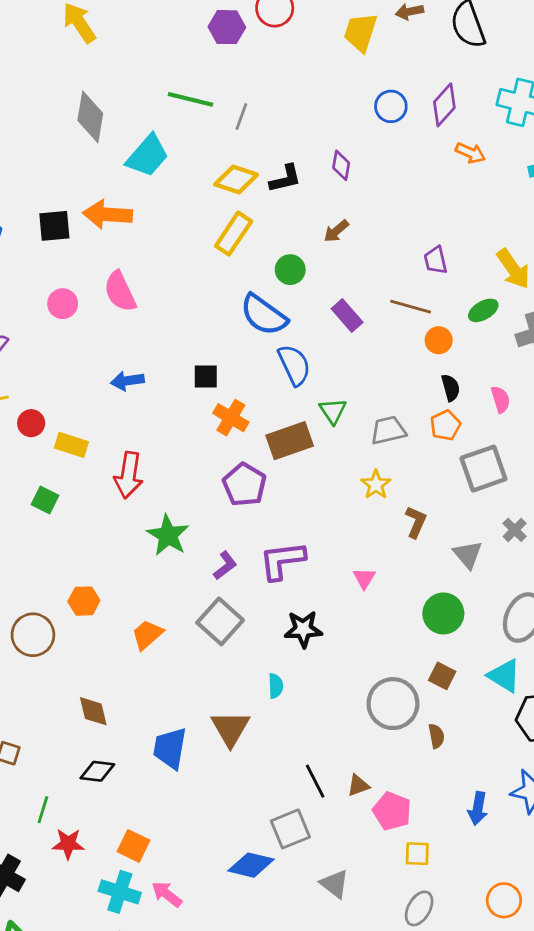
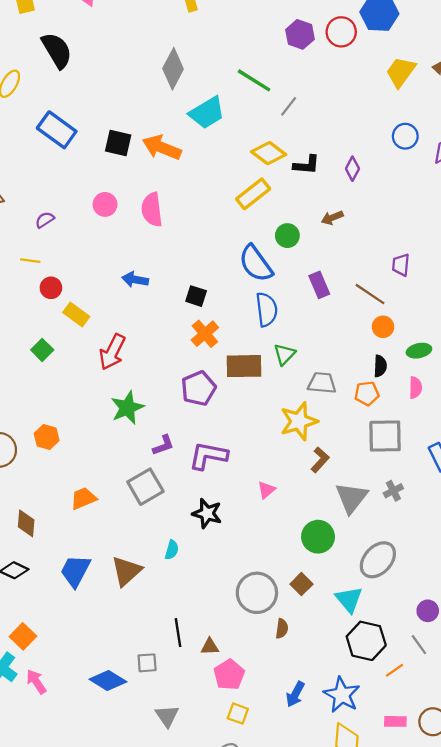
green ellipse: (483, 310) -> (419, 351), moved
yellow star: (376, 485) -> (299, 421), size x1.6
gray triangle: (468, 554) -> (351, 498), size x1.4
orange trapezoid: (147, 635) -> (83, 498), moved
gray square: (290, 829) -> (147, 663), size x0.7

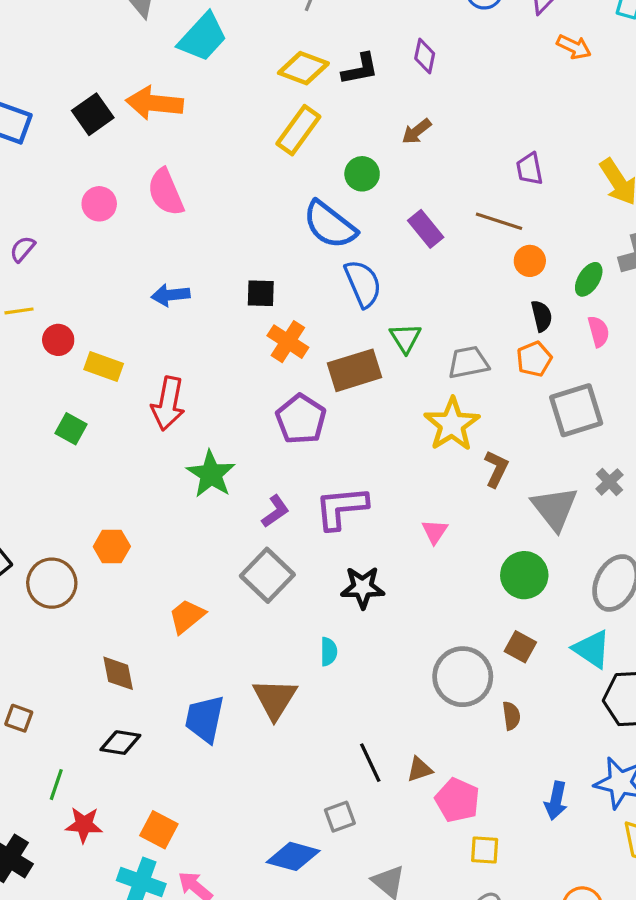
black square: (118, 143) -> (93, 114), turned -32
green ellipse: (419, 351) -> (589, 279), turned -30

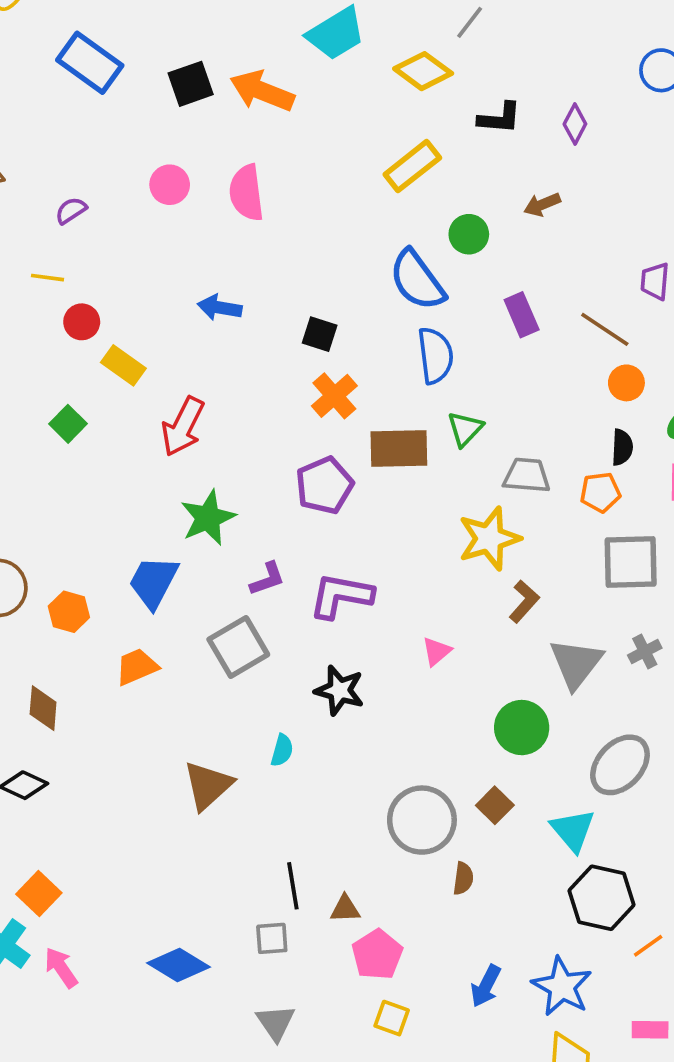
yellow diamond: (303, 68) -> (423, 71), moved
orange hexagon: (112, 546) -> (69, 612), moved
blue trapezoid: (205, 719) -> (153, 582), moved
gray square: (340, 817) -> (272, 938), moved

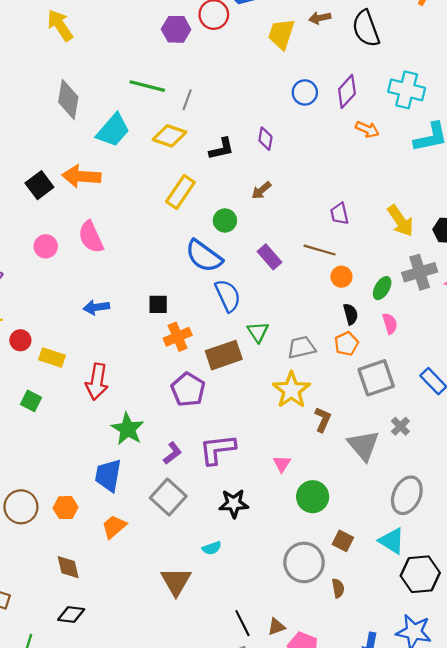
orange cross: (334, 396) -> (178, 337), turned 36
green circle: (522, 728) -> (313, 497), moved
cyan semicircle: (282, 750) -> (212, 548), turned 72

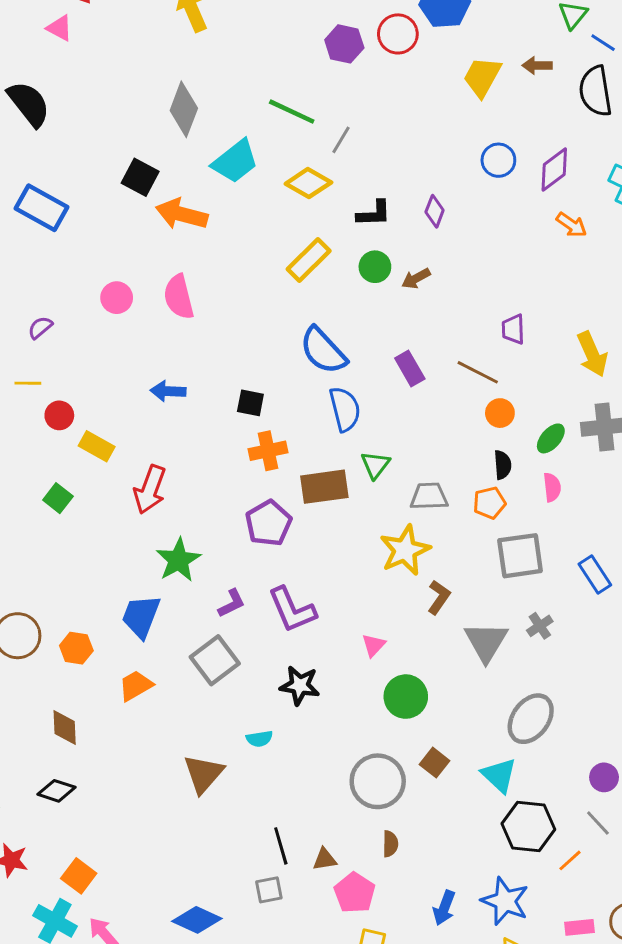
black square: (39, 185) -> (140, 177), moved, turned -36
green circle: (225, 220) -> (375, 267), moved
purple L-shape: (217, 449) -> (292, 610), turned -117
brown semicircle: (338, 588) -> (390, 844), moved

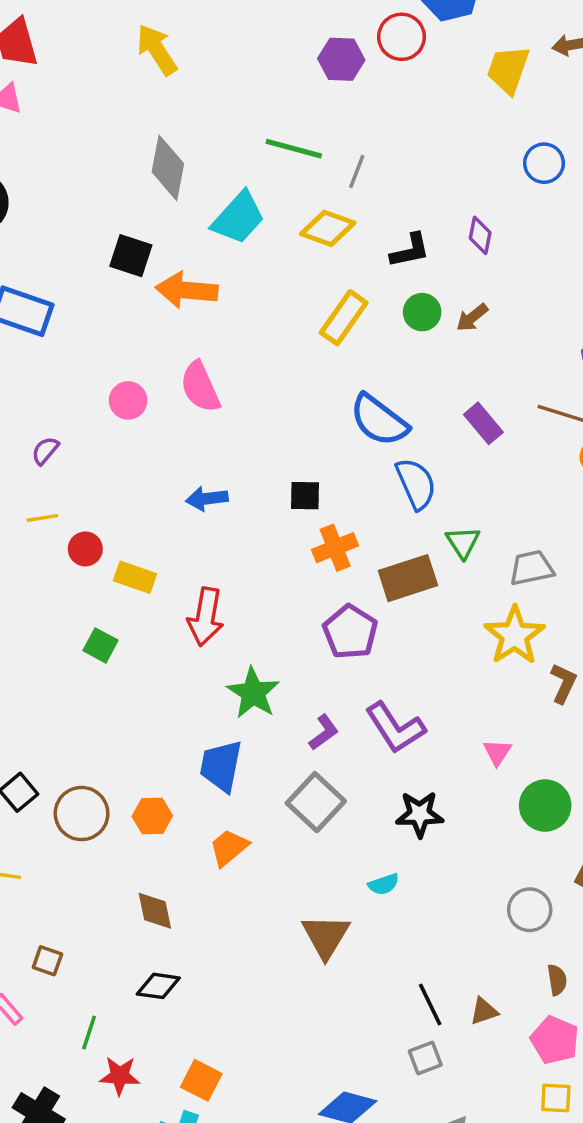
gray circle: (378, 781) -> (530, 910), size x0.7
pink pentagon: (355, 893) -> (555, 1040), moved

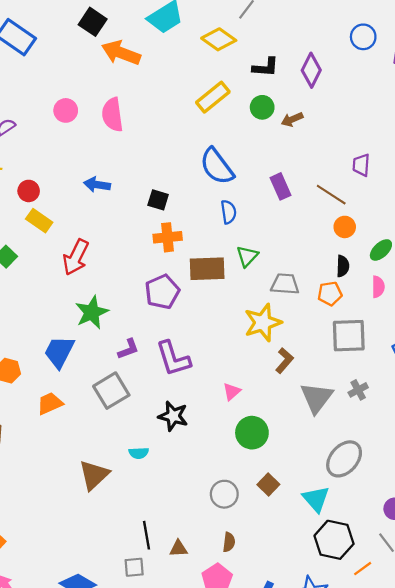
purple diamond: (480, 235) -> (311, 70), size x1.4
blue semicircle: (416, 484) -> (229, 212), size x0.7
red circle: (85, 549) -> (29, 191), moved

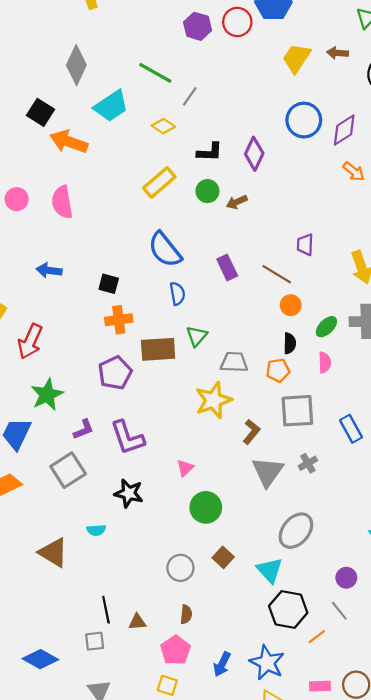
blue circle: (363, 37) -> (304, 120), size x1.4
yellow diamond: (219, 39) -> (163, 126), size x0.7
brown L-shape: (284, 361) -> (251, 432), moved
brown triangle: (94, 475) -> (53, 553), turned -44

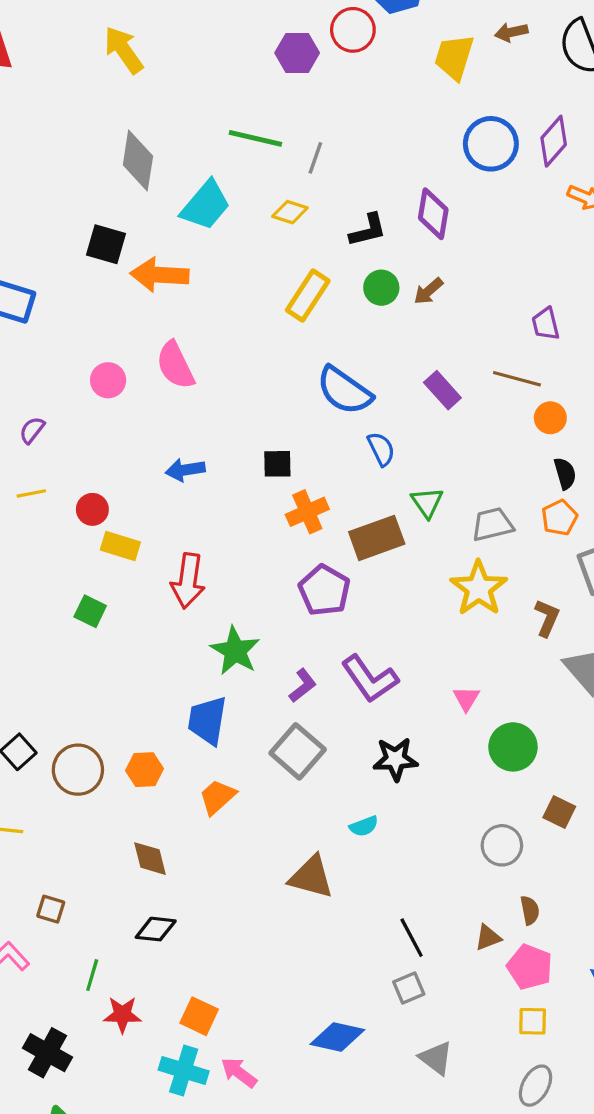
brown triangle: (137, 622) -> (488, 938), moved

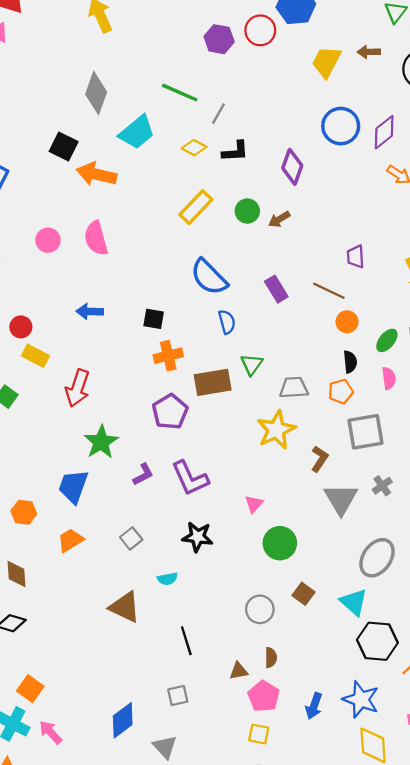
black L-shape: (368, 230) -> (235, 151), moved
gray square: (298, 751) -> (131, 538), moved, size x0.6
black line: (412, 938) -> (186, 641), moved
blue diamond: (337, 1037) -> (123, 720), turned -60
gray triangle: (436, 1058) -> (165, 747), moved

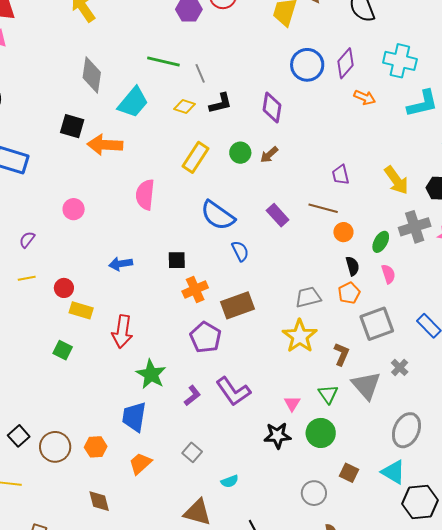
gray line: (218, 114) -> (200, 73), turned -42
pink semicircle: (96, 238) -> (145, 195), moved, turned 32
green triangle: (252, 364) -> (328, 394), moved
black star: (198, 537) -> (277, 435), moved

